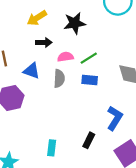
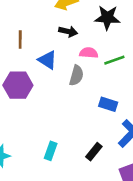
blue rectangle: (90, 80) -> (108, 104), moved

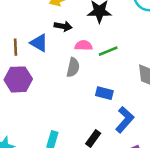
brown line: (20, 39) -> (15, 47), moved
blue triangle: (47, 60) -> (39, 43), moved

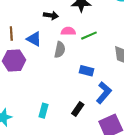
blue triangle: (39, 43) -> (34, 39), moved

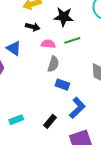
green line: (89, 36) -> (72, 40), moved
gray semicircle: (60, 50) -> (53, 64), moved
cyan rectangle: (44, 111) -> (16, 120), turned 48

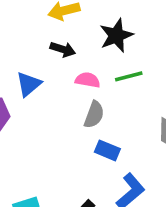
black star: (64, 17) -> (116, 35), turned -30
blue triangle: (14, 48) -> (29, 84), turned 42

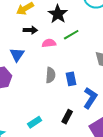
gray semicircle: (94, 115) -> (50, 75), moved
blue rectangle: (107, 150) -> (71, 79), turned 72

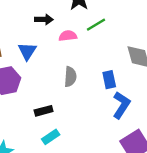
blue rectangle: (71, 79) -> (109, 80), moved
black rectangle: (67, 117) -> (44, 111), moved, turned 48

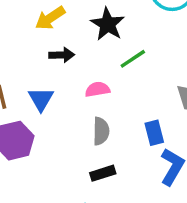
pink semicircle: (68, 36) -> (97, 89), moved
black rectangle: (44, 111) -> (103, 173), moved

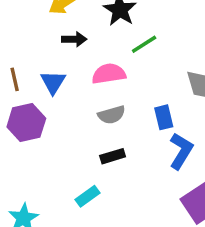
pink semicircle: (97, 89) -> (109, 74), size x1.4
gray semicircle: (101, 131) -> (112, 115), turned 72

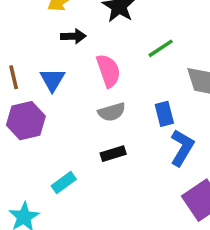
green line: (144, 44) -> (161, 48), moved
pink semicircle: (109, 74) -> (108, 71), turned 80
cyan rectangle: (88, 196) -> (64, 183), moved

